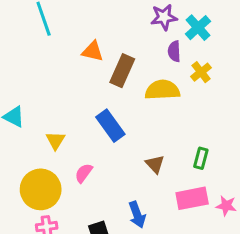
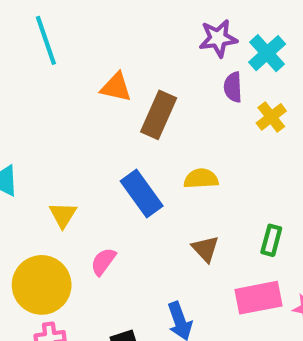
yellow semicircle: (162, 90) -> (201, 179), moved, size x0.7

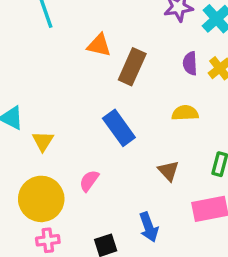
purple semicircle: (233, 87) -> (190, 63), moved
yellow semicircle: (201, 179) -> (185, 113), moved
yellow triangle: (63, 215) -> (43, 141), moved

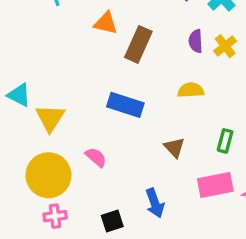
blue rectangle: (119, 128) -> (125, 105), turned -36
yellow triangle: (43, 141) -> (50, 118), size x1.4
pink semicircle: (89, 181) -> (96, 157), turned 95

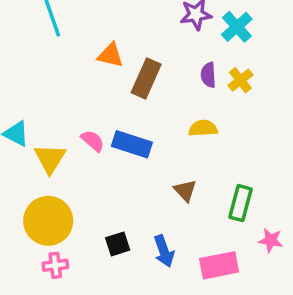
green rectangle: (225, 141) -> (240, 203), moved, size x1.4
pink semicircle: (96, 157) -> (93, 141), moved
pink rectangle: (215, 185) -> (219, 265), moved
black square: (112, 221) -> (118, 244), moved

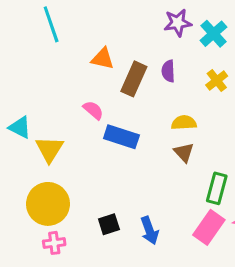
purple semicircle: (208, 75) -> (168, 71), moved
pink semicircle: (93, 141) -> (93, 110), moved
brown triangle: (185, 191) -> (184, 152), moved
pink rectangle: (219, 265) -> (209, 227), moved, turned -44

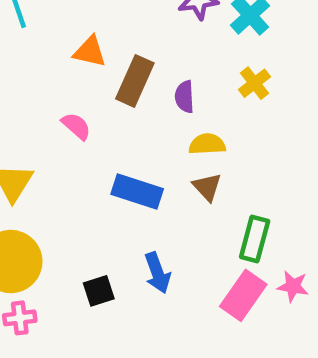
purple semicircle: (168, 71) -> (185, 97), moved
blue rectangle: (121, 137) -> (137, 192), moved
blue arrow: (150, 230) -> (157, 273), moved

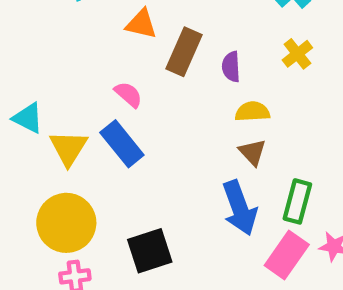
blue rectangle: (137, 192) -> (122, 144), moved, turned 33
blue arrow: (157, 273) -> (240, 208), moved, size x1.4
black square: (99, 291) -> (150, 251), size x1.5

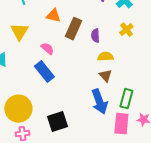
yellow triangle: (68, 148) -> (19, 32), moved
pink rectangle: (287, 255) -> (121, 124), turned -30

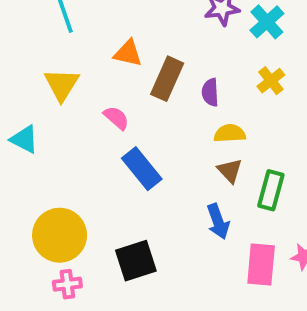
blue rectangle: (44, 72) -> (142, 169), moved
green rectangle: (126, 99) -> (271, 190), moved
blue arrow: (99, 102) -> (218, 221), size x0.7

